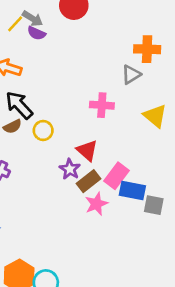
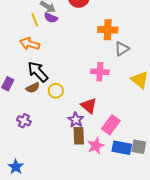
yellow line: (15, 24) -> (35, 20), moved, turned -64
orange cross: (147, 49) -> (108, 30), moved
brown rectangle: (88, 181) -> (79, 136), moved, turned -54
blue rectangle: (132, 190) -> (122, 148), moved

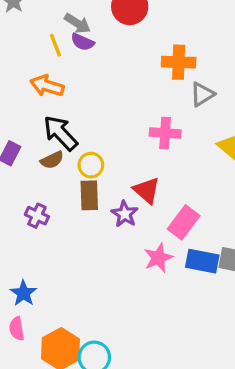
brown rectangle: (79, 136) -> (89, 195), moved

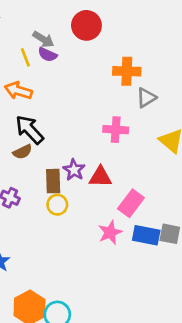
yellow circle: (91, 165) -> (57, 205), moved
red triangle: (147, 190) -> (100, 177), turned -40
purple star: (125, 214) -> (74, 170), moved

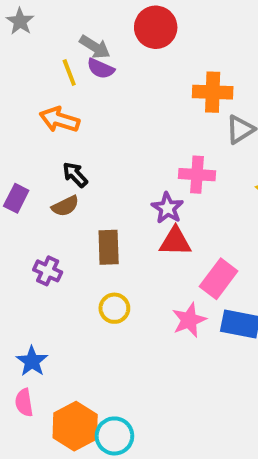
black arrow: (29, 130) -> (75, 175), size x0.6
purple star: (74, 170) -> (167, 208), moved
yellow circle: (57, 205) -> (114, 308), moved

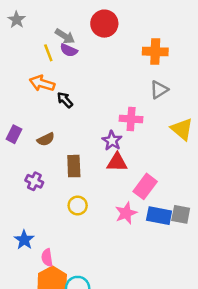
orange cross: (213, 92) -> (155, 52), moved
black arrow: (75, 175) -> (65, 100), moved
pink semicircle: (24, 403) -> (47, 258), moved

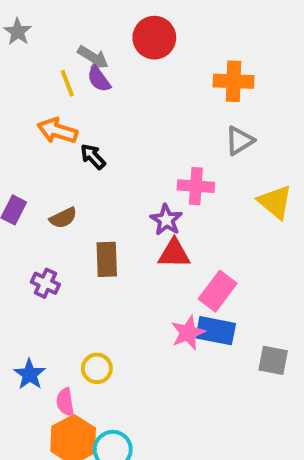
purple semicircle: (69, 50) -> (99, 79), turned 30
yellow circle: (78, 205) -> (97, 368), moved
gray square: (181, 214) -> (273, 360), moved
blue rectangle: (159, 216) -> (216, 331), moved

